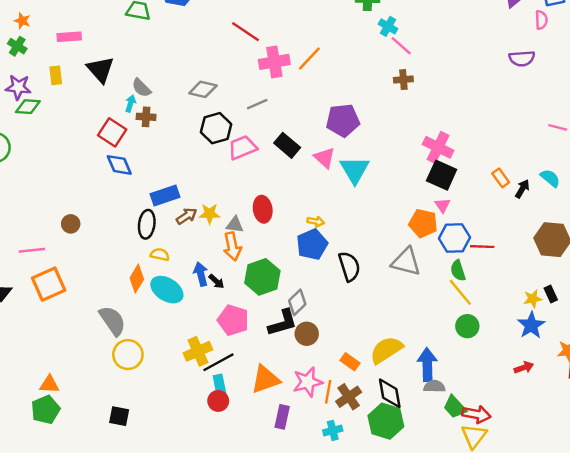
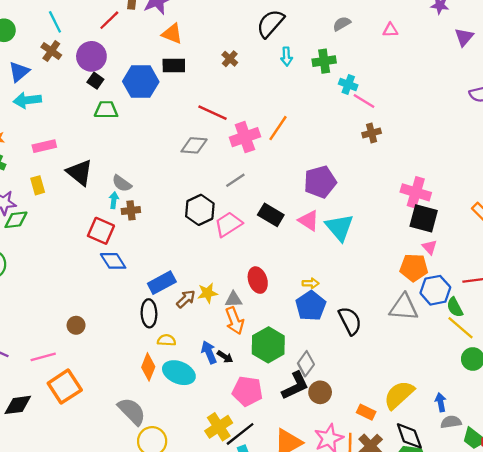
gray diamond: (203, 89) -> (194, 145), moved
blue hexagon: (454, 238) -> (435, 290), moved
blue arrow: (427, 365) -> (441, 402), size x0.6

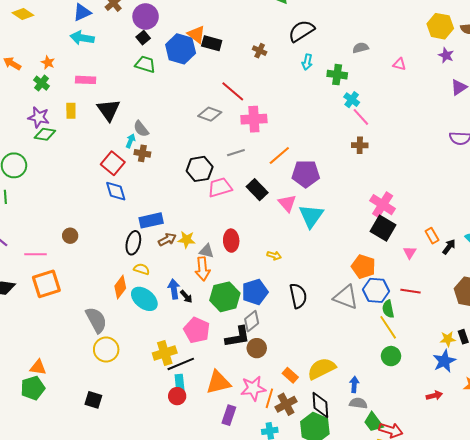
orange triangle: (172, 34) -> (196, 34), moved
brown cross: (230, 59) -> (260, 51), turned -32
orange line: (278, 128) -> (279, 156), moved
pink triangle: (429, 247) -> (410, 252), moved
blue pentagon: (311, 306) -> (255, 292), moved

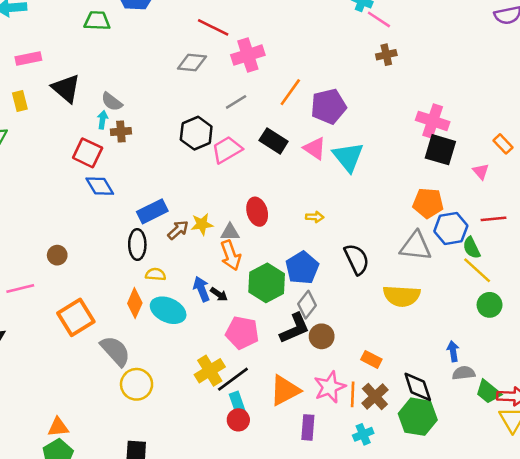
orange square: (46, 284) -> (76, 317), moved
yellow semicircle: (321, 369) -> (402, 296), moved, turned -136

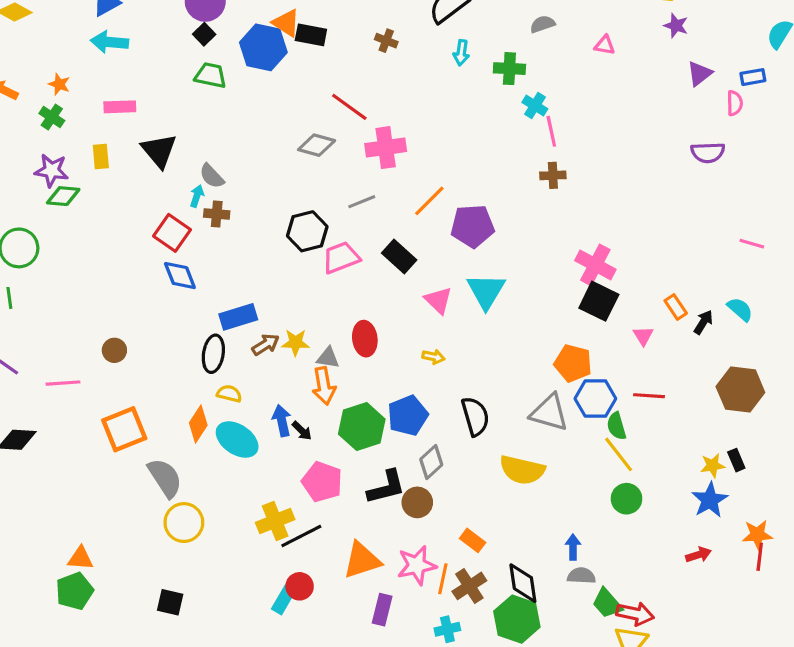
pink line: (379, 19) -> (551, 131), turned 35
pink triangle: (315, 148) -> (438, 300), moved
gray diamond: (307, 305) -> (431, 462), moved
cyan rectangle: (237, 403) -> (283, 600), moved, turned 40

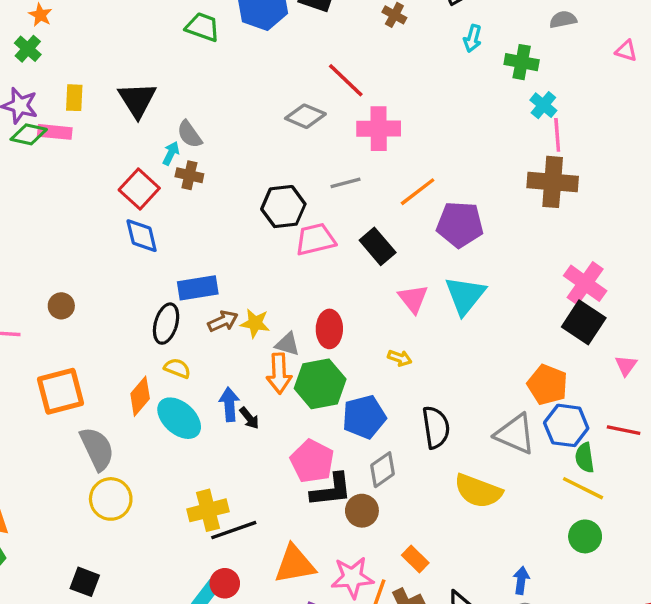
pink rectangle: (120, 107) -> (55, 132), moved
brown cross: (553, 175) -> (553, 182), size x1.8
green hexagon: (362, 427) -> (320, 384), moved
yellow line: (619, 454) -> (583, 488), turned -33
pink pentagon: (322, 482) -> (312, 461), moved

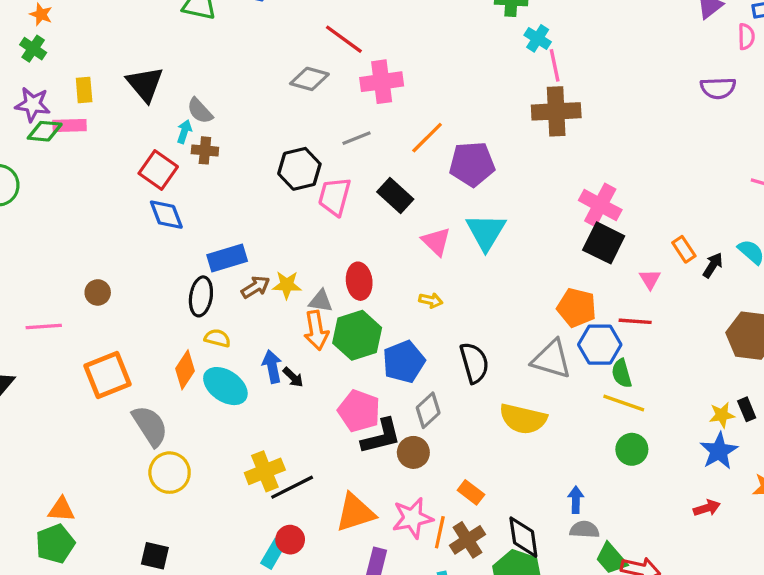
pink trapezoid: (315, 239) -> (335, 196), turned -54
red line: (624, 430) -> (635, 321), moved

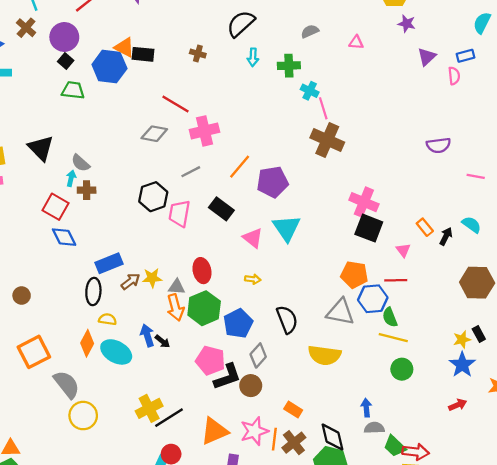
purple semicircle: (718, 88) -> (439, 145), moved
brown cross: (556, 111) -> (327, 140), turned 32

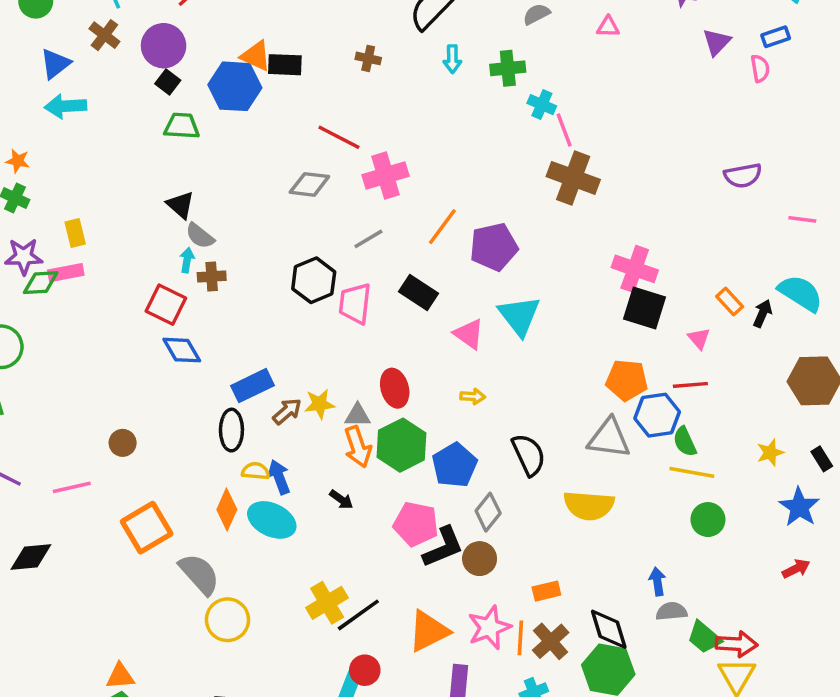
black triangle: (41, 148) -> (180, 205), moved, size x0.7
cyan semicircle: (472, 225) -> (800, 293), size x1.5
blue arrow: (147, 335) -> (279, 477), moved
yellow star: (462, 339) -> (770, 453), moved
orange rectangle: (293, 410) -> (546, 591), turned -42

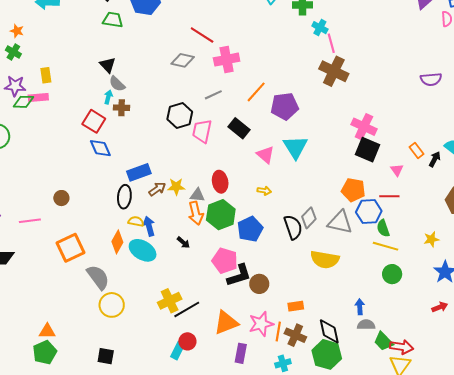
gray diamond: (488, 512) -> (309, 218), moved
brown cross: (551, 641) -> (295, 335), turned -30

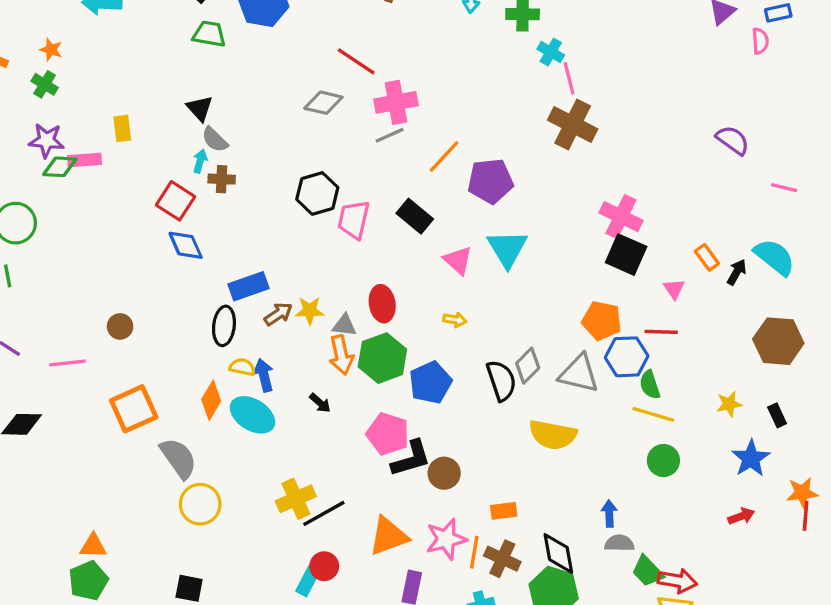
yellow rectangle: (46, 75) -> (122, 128), moved
purple semicircle: (431, 79) -> (733, 140), turned -140
gray line: (213, 95) -> (390, 135), moved

